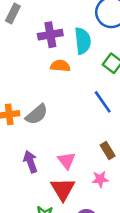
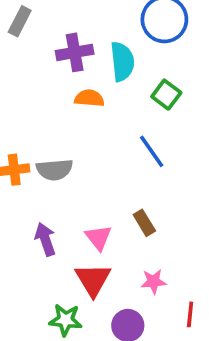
gray semicircle: (37, 114) -> (54, 170), turned 35
brown rectangle: (108, 151) -> (144, 223), moved
pink star: (100, 179) -> (153, 281), moved

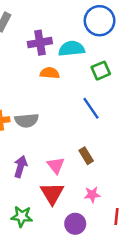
cyan semicircle: (122, 62) -> (72, 49), turned -90
green square: (166, 95) -> (101, 71), turned 30
purple arrow: (45, 239) -> (20, 167), turned 35
green star: (65, 320) -> (22, 216), moved

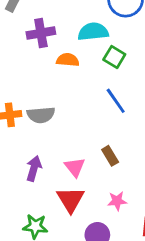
purple cross: (40, 43) -> (41, 33), moved
green square: (101, 71) -> (114, 57), moved, turned -36

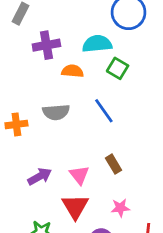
blue line: (116, 101) -> (104, 111), moved
gray semicircle: (41, 115) -> (56, 112), moved
purple arrow: (34, 168) -> (40, 176), turned 45

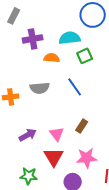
green square: (118, 68) -> (85, 56), turned 35
brown rectangle: (113, 164) -> (82, 126), turned 64
pink star: (120, 208) -> (87, 158), size x1.5

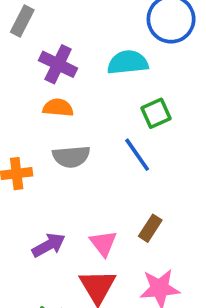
purple cross: (33, 39) -> (58, 64), turned 36
green square: (85, 56) -> (156, 113), moved
orange semicircle: (52, 58) -> (58, 108), moved

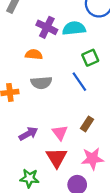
purple cross: (58, 64) -> (47, 27), moved

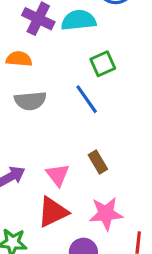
brown rectangle: (87, 124) -> (98, 162), turned -64
red triangle: (57, 158) -> (53, 212), turned 35

